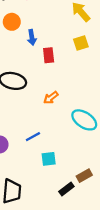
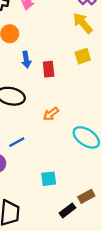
blue arrow: (32, 37) -> (26, 60), moved
blue line: (33, 137) -> (17, 142), moved

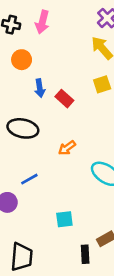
red rectangle: (49, 69) -> (64, 99), turned -42
black rectangle: (67, 210) -> (85, 254), turned -56

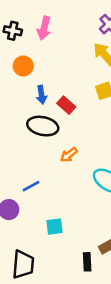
black ellipse: (23, 128) -> (43, 126), moved
cyan square: (64, 219) -> (54, 227), moved

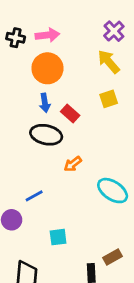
pink arrow: (44, 28) -> (47, 35), turned -110
orange circle: (23, 66) -> (47, 68), moved, size x1.5

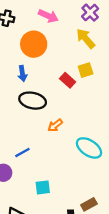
pink arrow: (47, 35) -> (48, 16), moved, turned 30
blue arrow: (45, 103) -> (22, 73), moved
red rectangle: (70, 113) -> (68, 80), moved

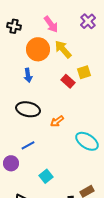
pink arrow: (48, 16) -> (51, 24), turned 30
yellow arrow: (86, 38) -> (63, 49), moved
black ellipse: (33, 101) -> (28, 109), moved
cyan square: (43, 187) -> (46, 176), turned -32

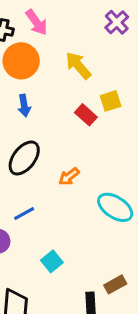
pink arrow: (51, 24) -> (37, 22), moved
orange circle: (38, 49) -> (21, 61), moved
black ellipse: (28, 109) -> (24, 158), turned -65

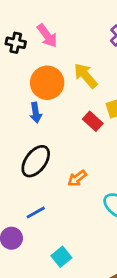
orange circle: (21, 61) -> (47, 83), moved

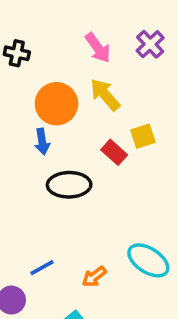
pink arrow: (47, 36) -> (98, 48), moved
black ellipse: (36, 161) -> (69, 185), moved, turned 52
orange arrow: (77, 178) -> (94, 277), moved

